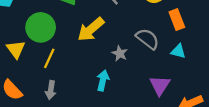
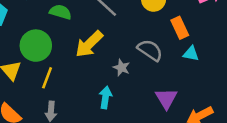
cyan triangle: (178, 51) -> (191, 54), moved

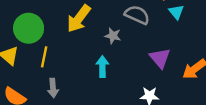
cyan triangle: (191, 54) -> (176, 12), turned 49

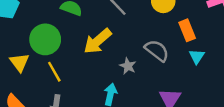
yellow line: (44, 57) -> (54, 72), turned -54

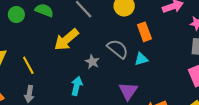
green circle: (45, 39) -> (16, 15), moved, size x0.6
cyan triangle: (197, 56) -> (141, 59), moved, turned 40

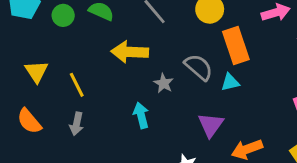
orange rectangle: (144, 32) -> (236, 45), size x1.4
yellow arrow: (66, 40) -> (130, 52), turned 40
cyan arrow: (77, 86) -> (141, 115), turned -30

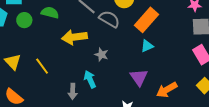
orange rectangle: (236, 45) -> (147, 20), turned 70
gray semicircle: (199, 67) -> (109, 19), moved
gray arrow: (77, 124) -> (73, 91), moved

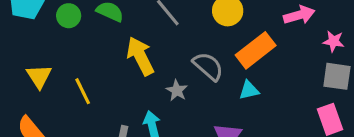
gray semicircle: (109, 19) -> (208, 66), moved
yellow arrow: (74, 37) -> (140, 56), turned 60

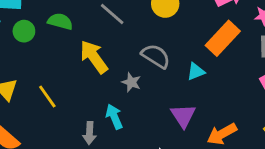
orange rectangle: (256, 50) -> (223, 38), moved

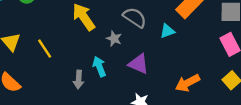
purple triangle: (183, 116) -> (139, 64), moved, turned -35

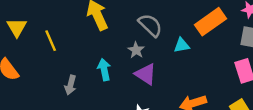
gray star: (114, 39) -> (136, 50), moved
gray arrow: (79, 79) -> (70, 85), moved

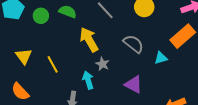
gray star: (136, 50) -> (103, 64), moved
cyan arrow: (104, 70) -> (88, 80), moved

